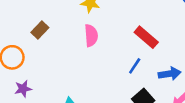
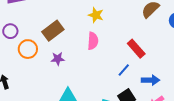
brown rectangle: (40, 30) -> (53, 31), size x1.5
purple star: (23, 89) -> (58, 59), moved

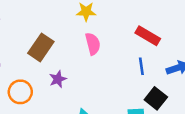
orange circle: (28, 49) -> (20, 92), moved
blue line: (124, 70) -> (141, 66), turned -32

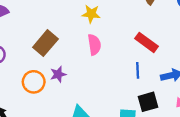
orange circle: (20, 92) -> (34, 82), moved
black square: (156, 98) -> (148, 102), turned 30

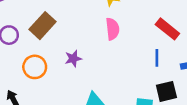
brown rectangle: (45, 43) -> (42, 26), moved
orange circle: (34, 82) -> (35, 67), moved

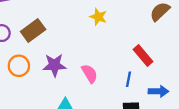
pink semicircle: (113, 29) -> (90, 74), moved, turned -36
purple star: (73, 59) -> (54, 65), size x1.5

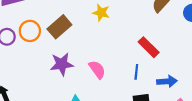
brown rectangle: (33, 31) -> (59, 27), moved
orange circle: (19, 66) -> (30, 31), moved

